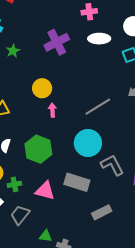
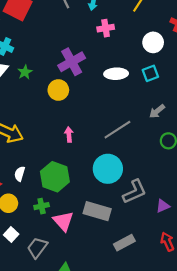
white ellipse: (99, 39) -> (116, 74), moved
yellow circle: (42, 88) -> (58, 90), moved
gray L-shape: (112, 165) -> (135, 192), turned 95
green cross: (14, 184) -> (42, 206), moved
pink triangle: (45, 191) -> (63, 221), turned 35

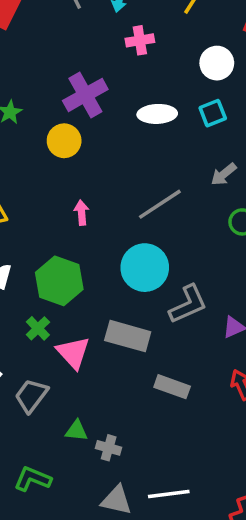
green cross: (42, 206) -> (38, 328), turned -32
gray rectangle: (124, 243) -> (172, 387), turned 48

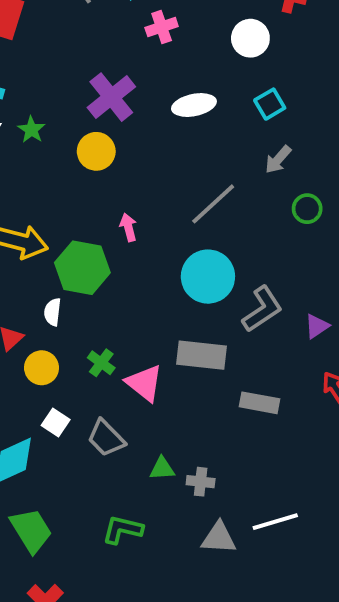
cyan square: (213, 113) -> (270, 104), moved
green hexagon: (59, 281) -> (82, 268), moved
gray trapezoid: (31, 396) -> (106, 438), turned -72

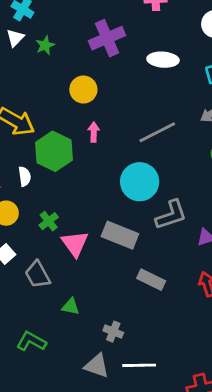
yellow circle: (96, 151) -> (83, 90), moved
white semicircle: (53, 312) -> (25, 176), turned 150
gray cross: (201, 482) -> (113, 332), moved

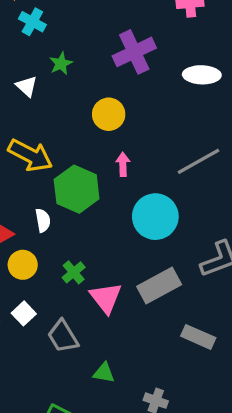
white triangle: (15, 38) -> (27, 86), moved, turned -30
cyan circle: (140, 182) -> (155, 217), moved
gray rectangle: (120, 235) -> (159, 286), turned -48

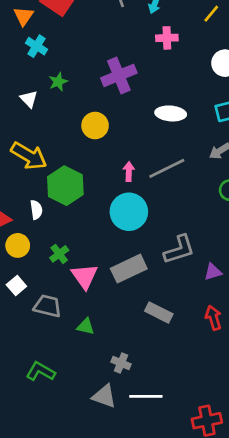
white ellipse: (202, 75) -> (171, 113), moved
pink arrow: (123, 164) -> (129, 172), moved
gray trapezoid: (63, 336) -> (48, 306), turned 132
green triangle: (104, 373) -> (86, 326), moved

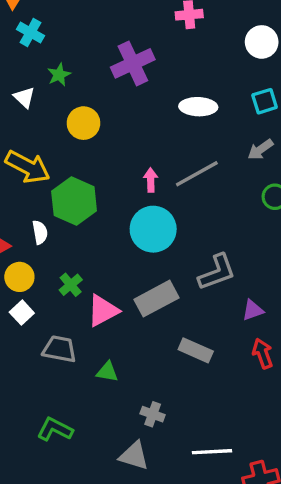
yellow circle: (95, 126) -> (83, 123), moved
purple triangle: (213, 272) -> (253, 310), moved
pink triangle: (85, 276) -> (103, 311), turned 40
white square: (16, 285) -> (22, 313), moved
white line: (146, 396) -> (212, 452), moved

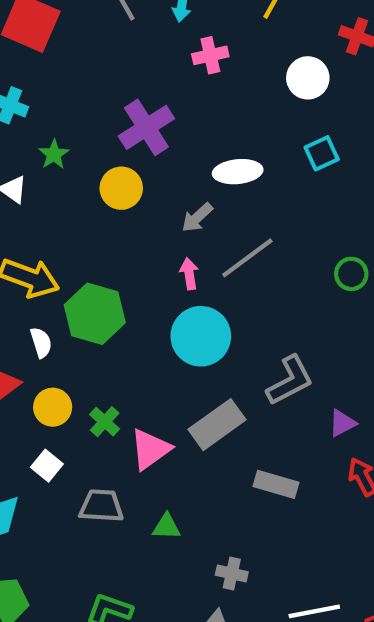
yellow circle: (83, 123) -> (121, 188), moved
gray arrow: (260, 150) -> (197, 217), moved
white semicircle: (40, 232) -> (41, 343), moved
yellow circle: (19, 277) -> (53, 407), moved

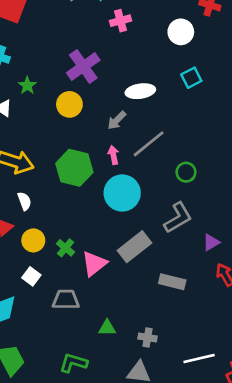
green circle: (351, 274) -> (186, 172), moved
green hexagon: (95, 314) -> (74, 168), moved
green triangle: (166, 527) -> (107, 328), moved

